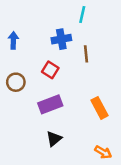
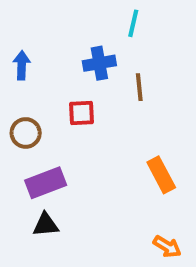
red square: (50, 70) -> (81, 113), turned -35
purple rectangle: (50, 104) -> (46, 183), moved
black triangle: (54, 139) -> (46, 225), moved, turned 35

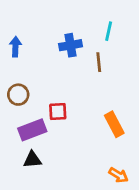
cyan line: (133, 23) -> (109, 31), moved
red square: (81, 113) -> (58, 112), moved

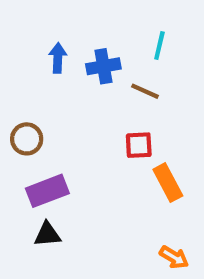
blue arrow: (15, 47) -> (58, 58), moved
brown line: (99, 62) -> (145, 91), turned -60
red square: (58, 112) -> (139, 145), moved

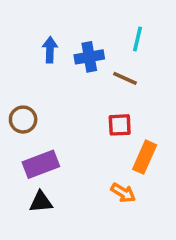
orange rectangle: (168, 183) -> (145, 157), turned 52
orange arrow: (174, 257) -> (123, 193), moved

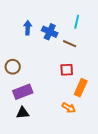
blue cross: (89, 57) -> (50, 32), turned 35

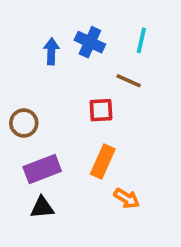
blue cross: (50, 32) -> (90, 42), moved
red square: (67, 70) -> (101, 110), moved
orange rectangle: (81, 88) -> (103, 162), moved

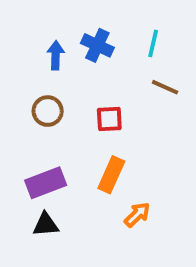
brown line: (129, 81) -> (165, 87), moved
brown circle: (24, 123) -> (48, 111), moved
orange arrow: (127, 198) -> (137, 215), turned -75

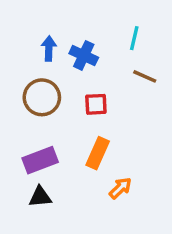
blue cross: (97, 45) -> (84, 55), moved
brown circle: (48, 111) -> (42, 97), size x1.4

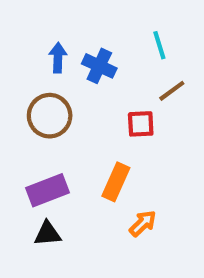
cyan line: (134, 38) -> (159, 45), turned -30
brown line: (145, 76) -> (172, 91), turned -60
red square: (96, 104) -> (141, 124), moved

